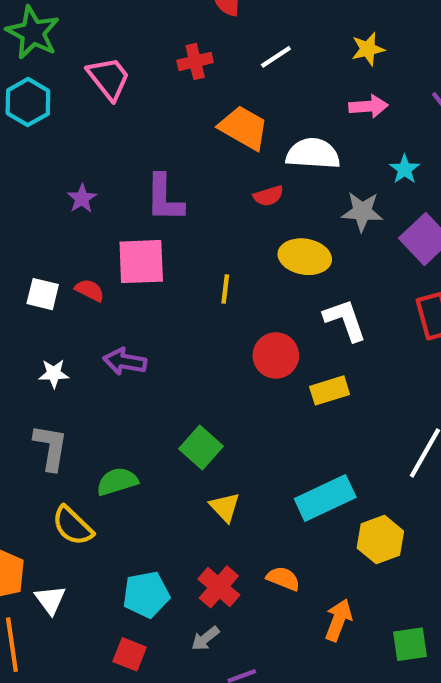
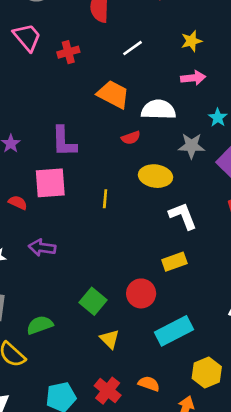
red cross: (195, 61) -> (68, 52), moved
pink trapezoid: (109, 78) -> (27, 37), moved
red circle: (276, 355) -> (141, 293), moved
yellow hexagon: (380, 540) -> (207, 372), moved

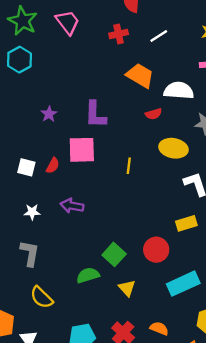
red cross: (68, 52) -> (119, 34), moved
red semicircle: (18, 203) -> (53, 166), turned 91
green semicircle: (40, 325) -> (88, 275), moved

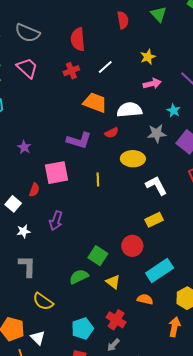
purple L-shape: (95, 114) -> (79, 140), moved, turned -65
white square: (26, 167) -> (13, 204), moved, turned 35
purple arrow: (72, 206) -> (56, 221), turned -72
orange semicircle: (159, 328) -> (145, 299), moved

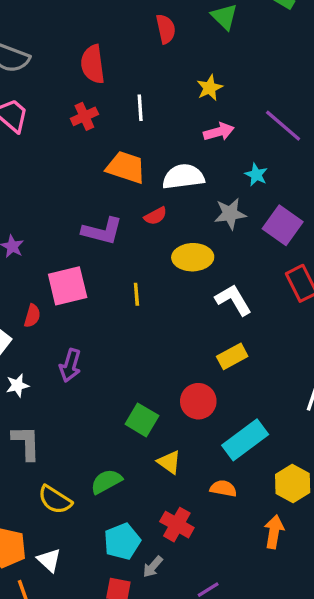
white line: (105, 67) -> (140, 108), turned -49
green semicircle: (79, 277) -> (106, 481), moved
gray arrow: (113, 345) -> (153, 567), moved

